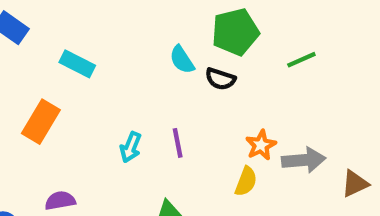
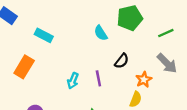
black semicircle: (220, 79) -> (122, 61), moved, turned -70
gray arrow: (304, 160) -> (167, 63), moved, turned 50

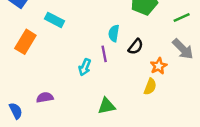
cyan semicircle: (101, 33) -> (114, 33), moved, turned 42
orange rectangle: (24, 67) -> (25, 42), moved
purple line: (98, 78) -> (104, 54), moved

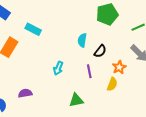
purple line: (104, 54) -> (89, 71), moved

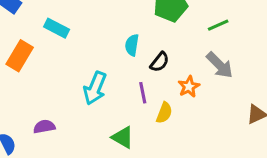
cyan arrow: (58, 68) -> (95, 88), size x1.5
yellow semicircle: (112, 84) -> (164, 113), moved
green triangle: (76, 100) -> (123, 137), turned 42

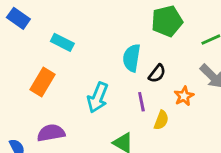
cyan semicircle: (132, 45) -> (132, 58), size x1.4
orange rectangle: (20, 56) -> (43, 82), moved
purple semicircle: (44, 127) -> (51, 133), size x1.4

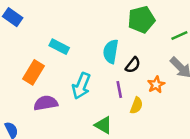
cyan rectangle: (62, 42) -> (59, 47), moved
purple semicircle: (51, 133) -> (46, 103), moved

